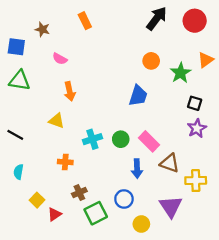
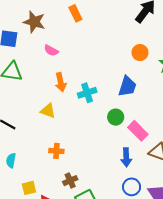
brown star: (42, 29) -> (34, 22), size x1.5
cyan cross: (92, 139) -> (87, 93), moved
green circle: (121, 139) -> (116, 117), moved
blue circle: (124, 199) -> (132, 187), moved
yellow square: (37, 200) -> (29, 188), turned 32

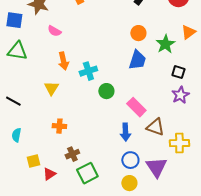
blue trapezoid: (127, 86) -> (137, 60), moved
yellow triangle: (48, 111) -> (51, 88), turned 42
green circle: (116, 117) -> (106, 91), moved

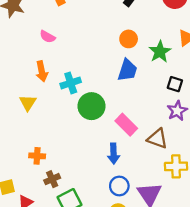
pink semicircle: (54, 31) -> (48, 37), moved
green circle: (106, 91) -> (92, 106), size x1.5
orange cross: (59, 126) -> (37, 156), moved
brown triangle: (155, 127) -> (157, 139), moved

